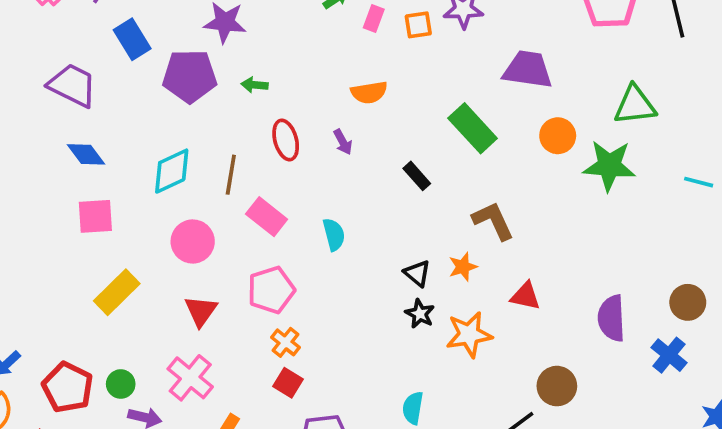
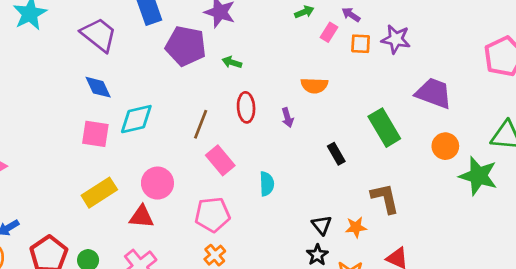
cyan diamond: (172, 171) -> (136, 119), moved
pink circle: (193, 242) -> (157, 183), moved
red triangle: (201, 311) -> (141, 217), moved, turned 48

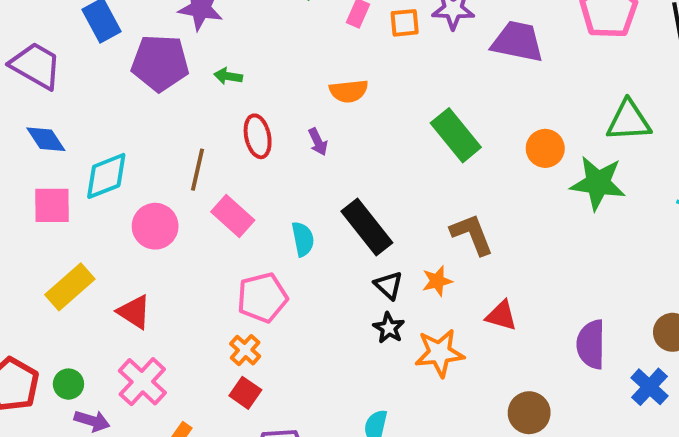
purple trapezoid: (434, 93) -> (517, 42), moved
black rectangle: (336, 154) -> (367, 227), moved, size x1.8
pink circle: (157, 183) -> (155, 226), moved
pink pentagon: (212, 215) -> (262, 298), moved
red triangle: (141, 217) -> (134, 312), turned 36

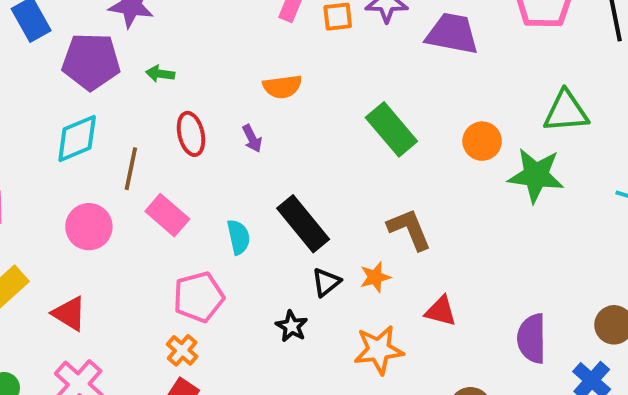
cyan diamond: (106, 176) -> (77, 138), moved
black triangle: (389, 285) -> (326, 282), turned 40
black star: (389, 328) -> (292, 326), moved

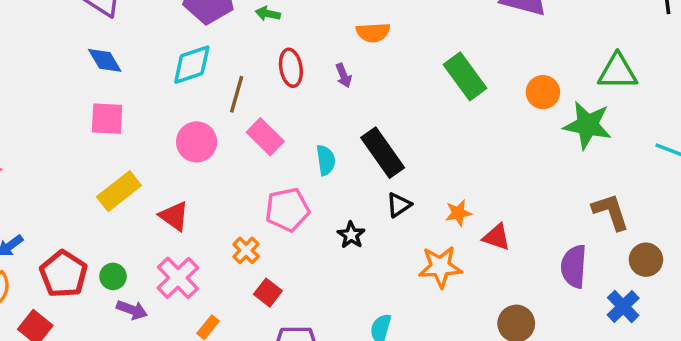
brown L-shape: (409, 229) -> (611, 212), moved
orange star: (375, 277) -> (458, 213), moved
black star: (292, 326) -> (351, 235), moved
orange cross: (182, 350) -> (246, 250), moved

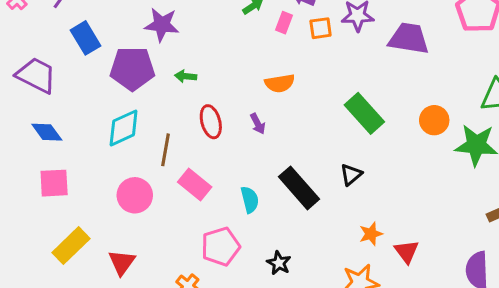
black triangle: (399, 205) -> (351, 175), moved
red triangle: (174, 216) -> (122, 262), turned 36
red triangle: (496, 237) -> (407, 252), turned 40

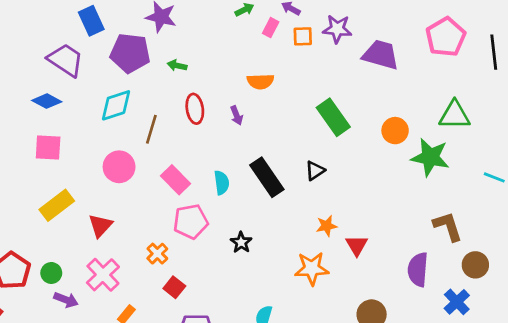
purple trapezoid: (36, 75) -> (66, 60), moved
blue diamond: (47, 132) -> (47, 101), turned -32
pink rectangle: (195, 185) -> (175, 180), moved

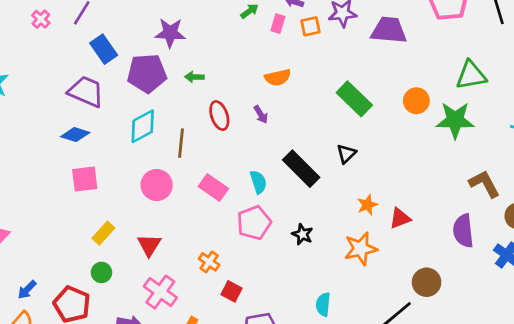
yellow rectangle: (57, 205) -> (103, 233), size x0.7
pink pentagon: (191, 222) -> (254, 223), moved
black star: (241, 242) -> (302, 234), moved
red triangle: (357, 245) -> (400, 218), turned 50
green circle: (51, 273) -> (102, 272), moved

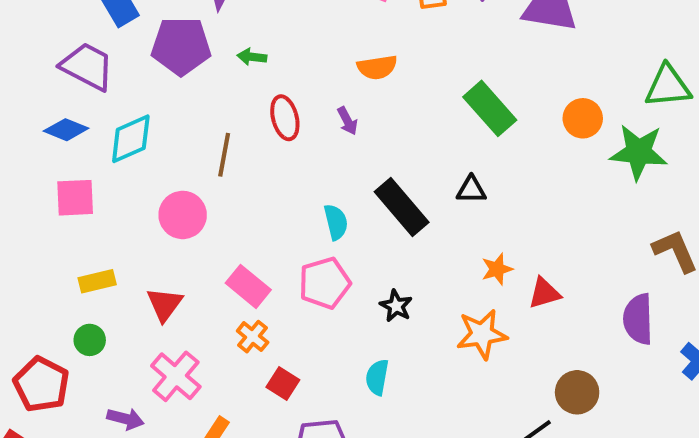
cyan diamond: (143, 126) -> (131, 139), moved
black triangle: (346, 154) -> (471, 190), turned 40
pink rectangle: (213, 187) -> (248, 286), moved
yellow rectangle: (103, 233) -> (97, 281), turned 30
cyan semicircle: (323, 304) -> (377, 377), moved

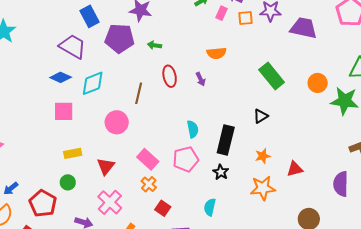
black triangle: (471, 190) -> (261, 116), turned -35
black rectangle: (402, 207) -> (226, 140), moved, turned 52
orange star: (497, 269) -> (263, 156), moved

